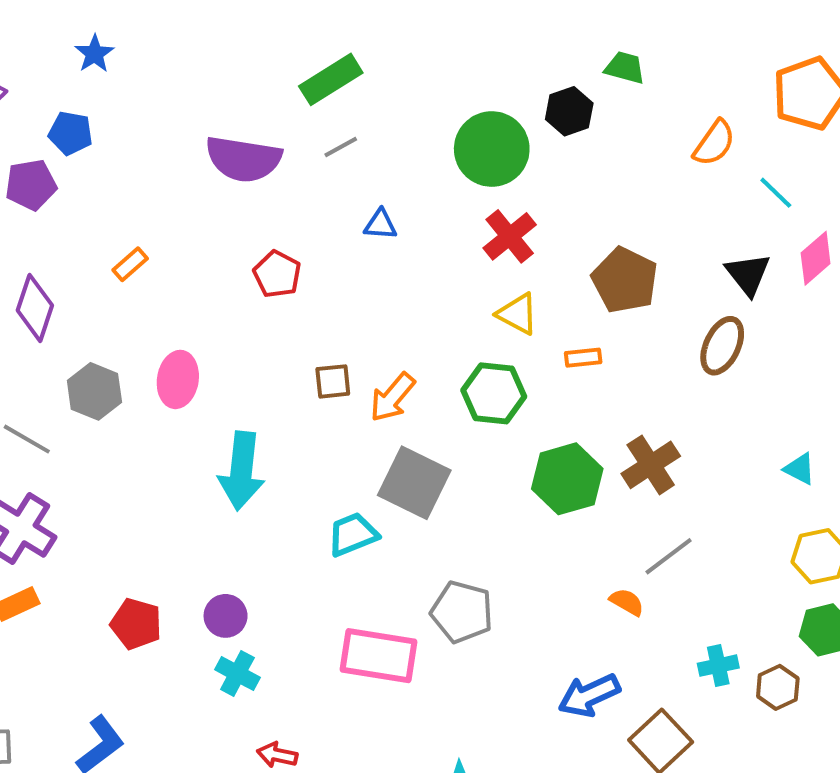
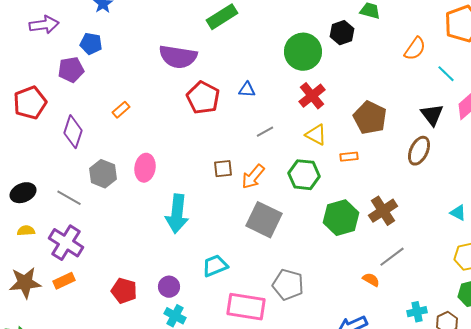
gray line: (341, 147) -> (265, 132), moved
red pentagon: (277, 274) -> (203, 98), moved, size x1.4
cyan trapezoid: (353, 534) -> (215, 266), moved

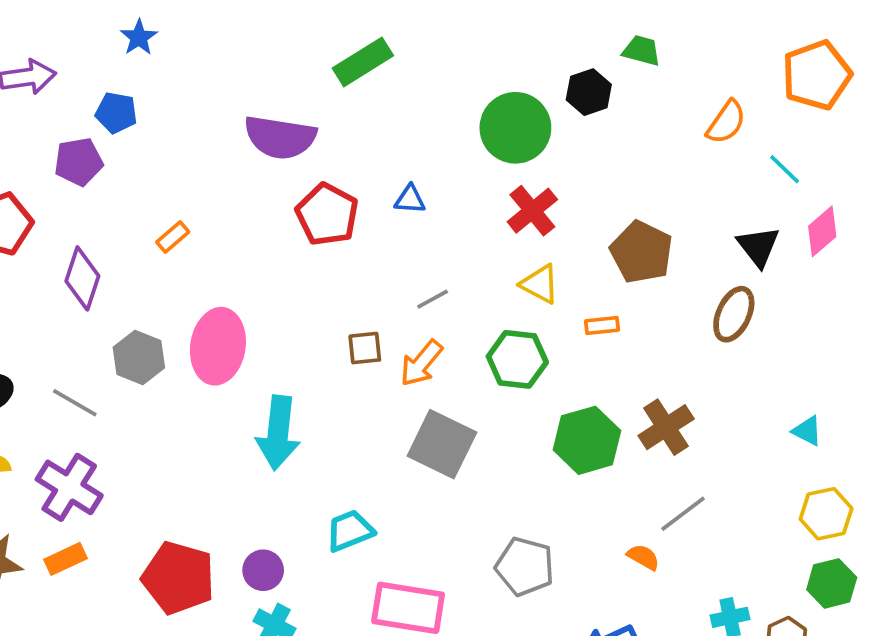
gray line: (265, 132) -> (433, 299), moved
pink ellipse: (145, 168) -> (218, 346), size x1.4
gray pentagon: (288, 285) -> (525, 566), moved
red pentagon: (124, 291) -> (178, 578), size x1.5

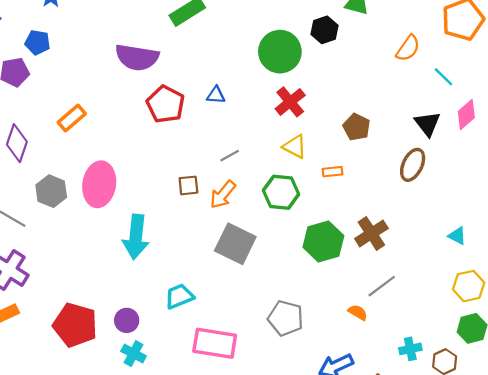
orange rectangle: (173, 237) -> (72, 118), size x1.4
brown pentagon: (642, 252) -> (357, 127), size x0.7

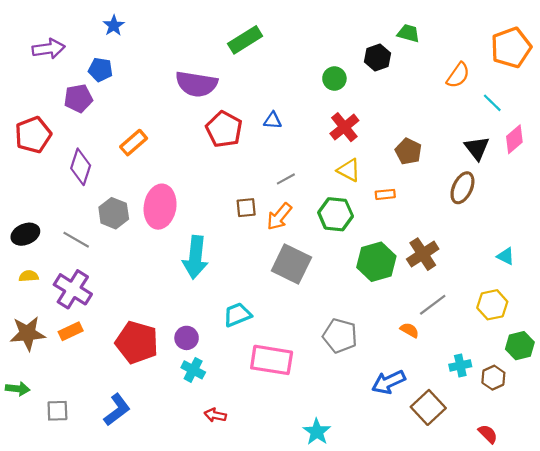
green circle: (280, 52) -> (334, 79), size x0.6
yellow hexagon: (469, 286) -> (492, 305), moved

